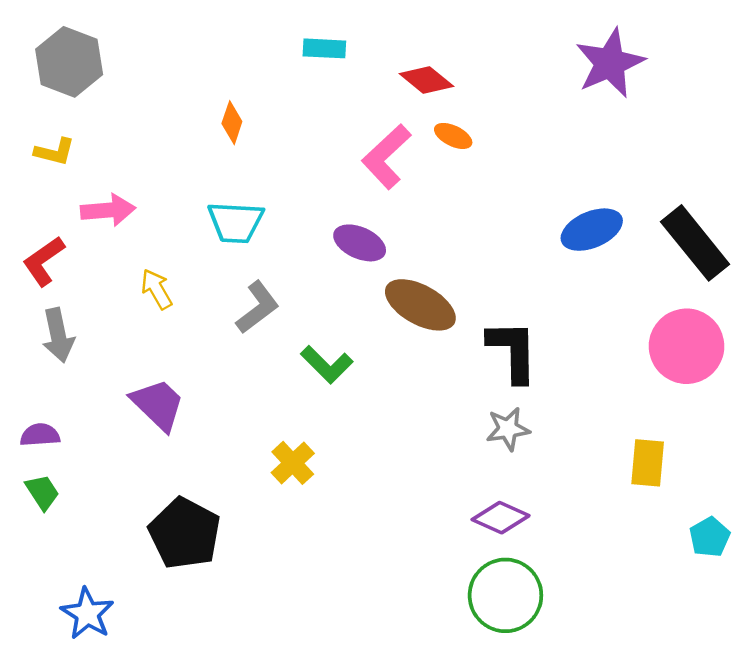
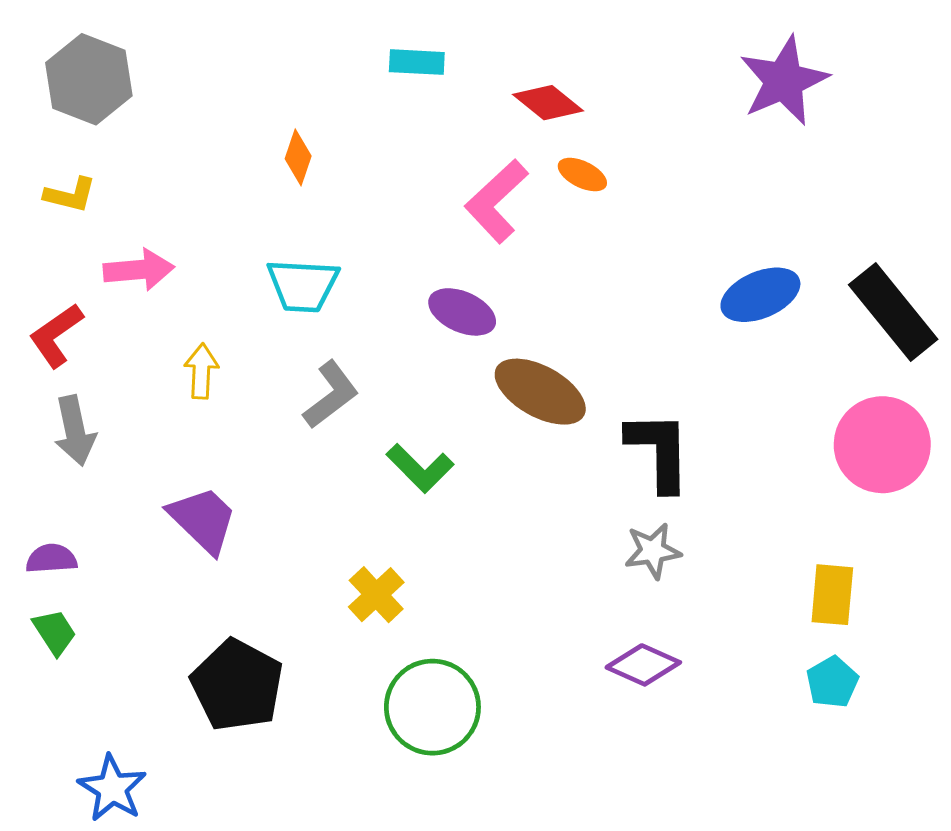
yellow arrow: (157, 289) -> (201, 371), turned 33
cyan pentagon: (710, 537) -> (832, 682), moved
green circle: (505, 595) -> (432, 707), moved

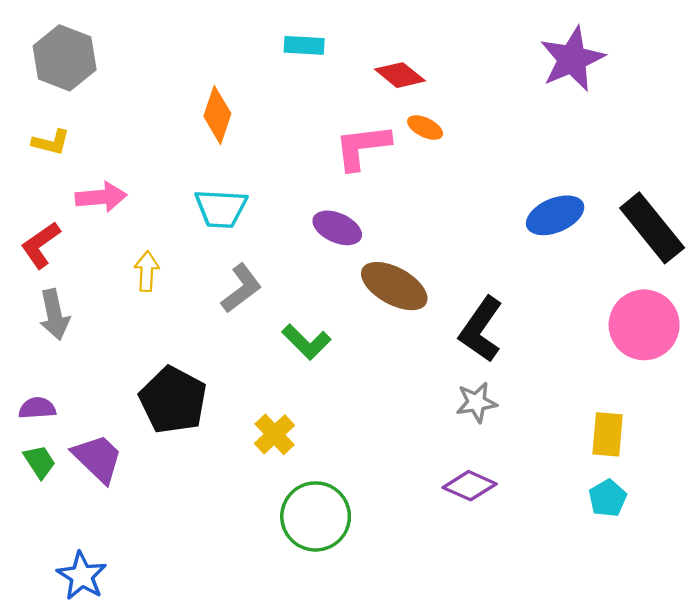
orange diamond: (298, 157) -> (217, 115), size x1.4
pink L-shape: (496, 201) -> (362, 147), turned 36
black L-shape: (659, 451) -> (481, 329), turned -144
purple trapezoid: (203, 520) -> (98, 458), moved
black pentagon: (237, 685) -> (173, 400), moved

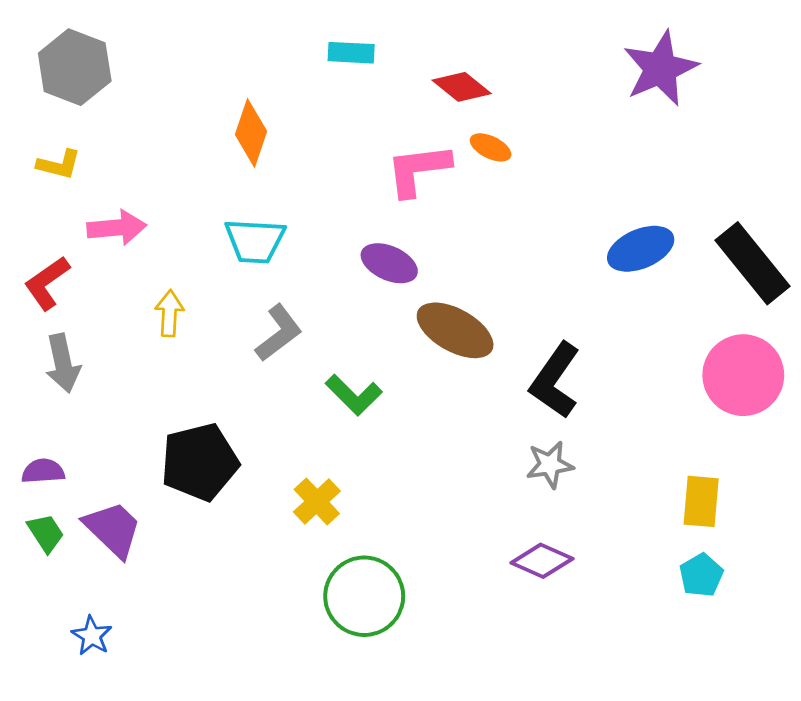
black pentagon: (173, 400) -> (200, 462), turned 30
blue star: (82, 576) -> (92, 636), moved, size x0.7

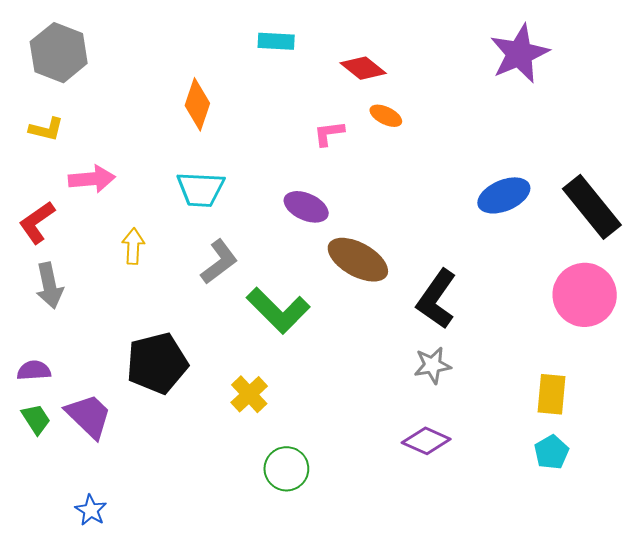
pink L-shape: (418, 170) -> (329, 133), size x0.6
green L-shape: (354, 395) -> (278, 310), size x1.4
green circle: (364, 596) -> (286, 469), size x0.7
blue star: (92, 636) -> (91, 510), moved

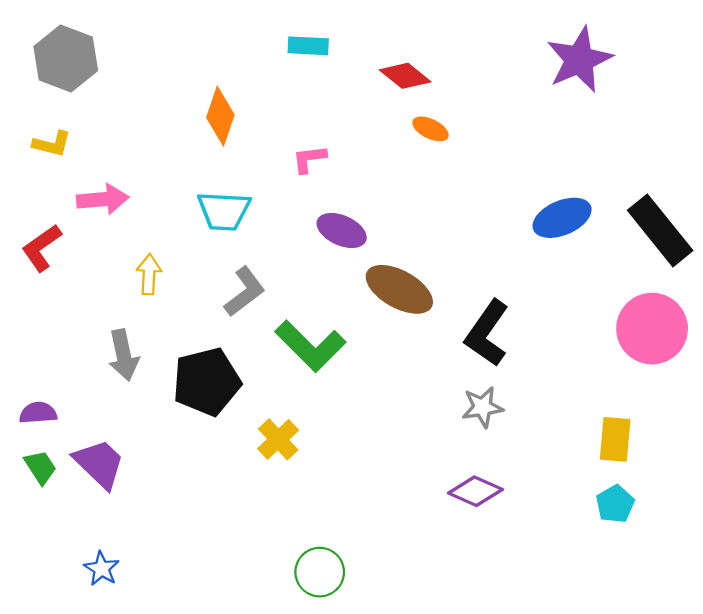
pink L-shape: (329, 133) -> (309, 159), moved
gray arrow: (49, 286) -> (123, 355), moved
black pentagon: (157, 363) -> (207, 382), moved
green circle: (286, 469) -> (320, 572), moved

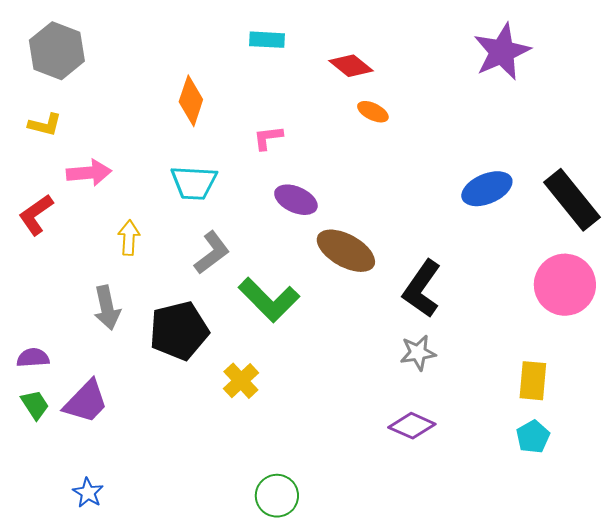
purple trapezoid: (99, 464) -> (86, 402), turned 90

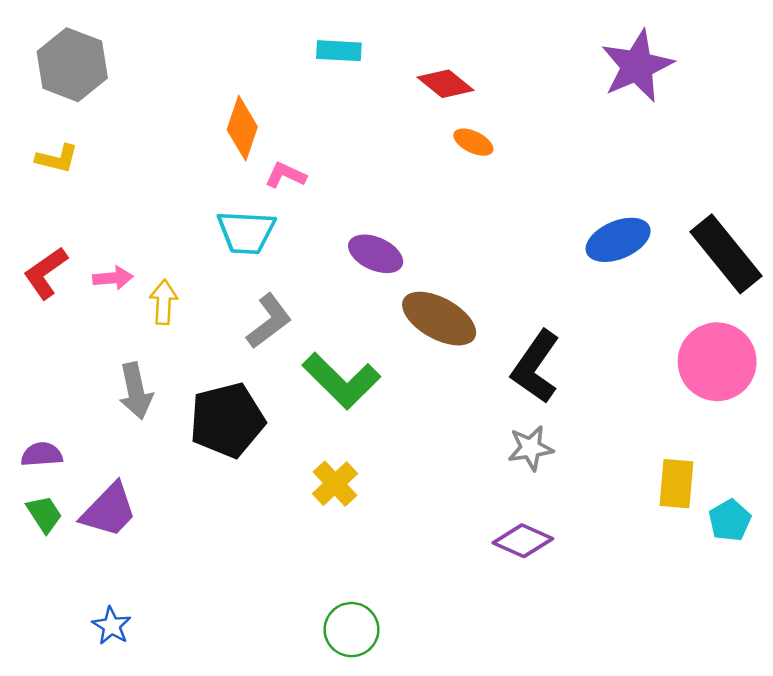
pink L-shape: (268, 138) -> (285, 175), moved, turned 32
pink arrow: (89, 173) -> (113, 278), moved, size x0.7
yellow cross: (241, 381) -> (335, 484), moved
cyan pentagon: (533, 437) -> (730, 520), moved

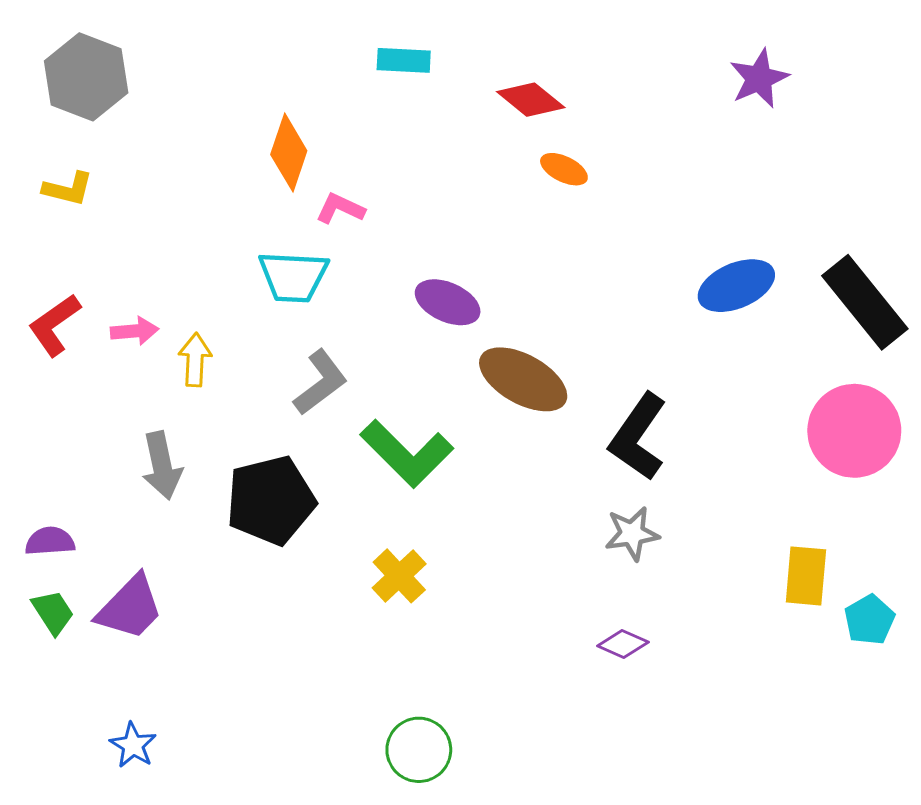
purple star: (637, 66) -> (759, 78), size x0.7
purple diamond: (523, 541) -> (623, 644), size x0.7

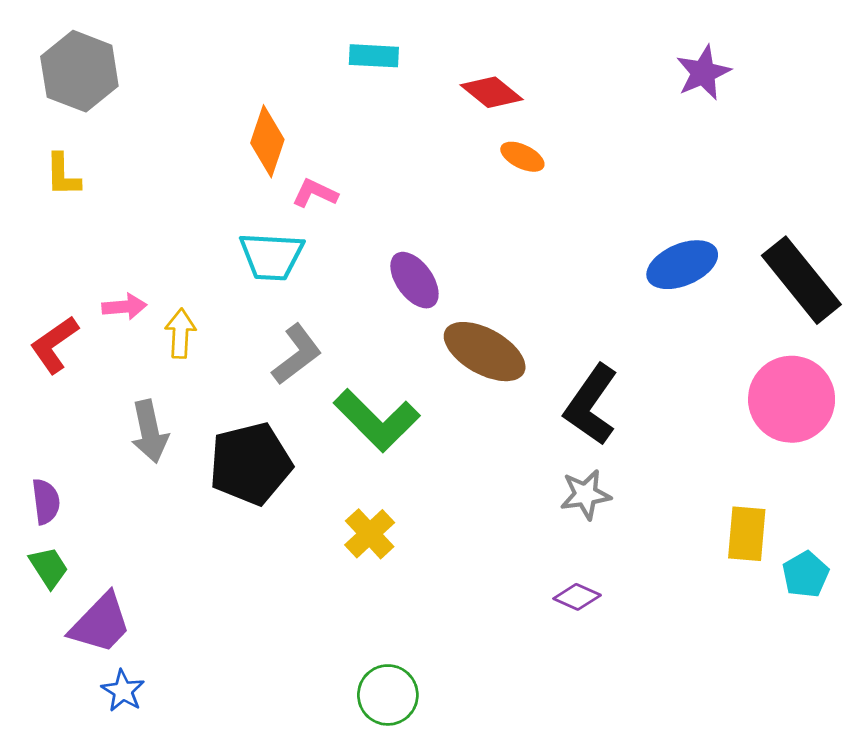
yellow L-shape: (68, 189) -> (63, 175), turned 75
purple ellipse: (448, 302) -> (414, 280), turned 30
red L-shape: (54, 325) -> (54, 345), moved
purple semicircle: (50, 541) -> (46, 502), turned 87
purple trapezoid: (130, 608) -> (101, 623), moved

